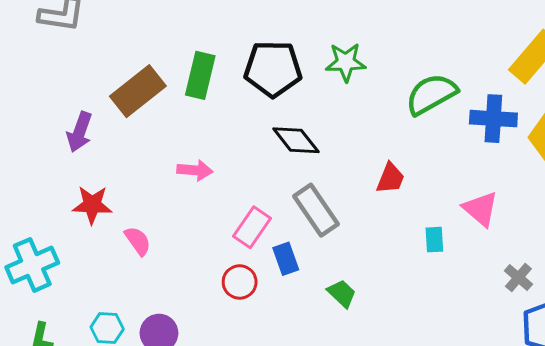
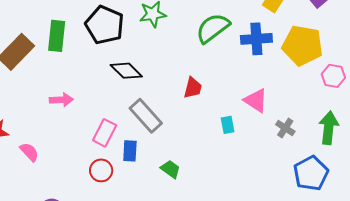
black pentagon: (273, 69) -> (105, 25), turned 30
blue rectangle: (286, 259) -> (130, 151), turned 30
gray cross: (518, 277) -> (285, 128), moved

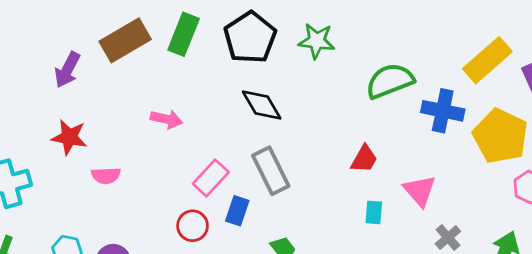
red trapezoid: (193, 88) -> (364, 159), moved
pink semicircle: (29, 152) -> (106, 176), turned 115

